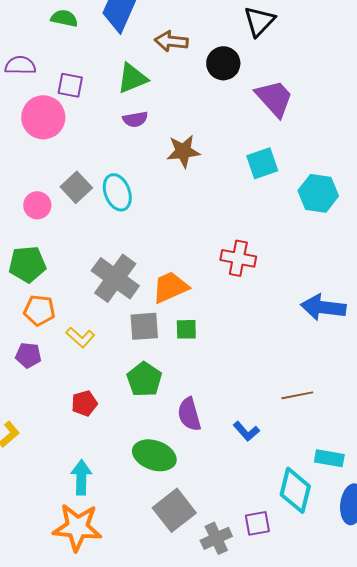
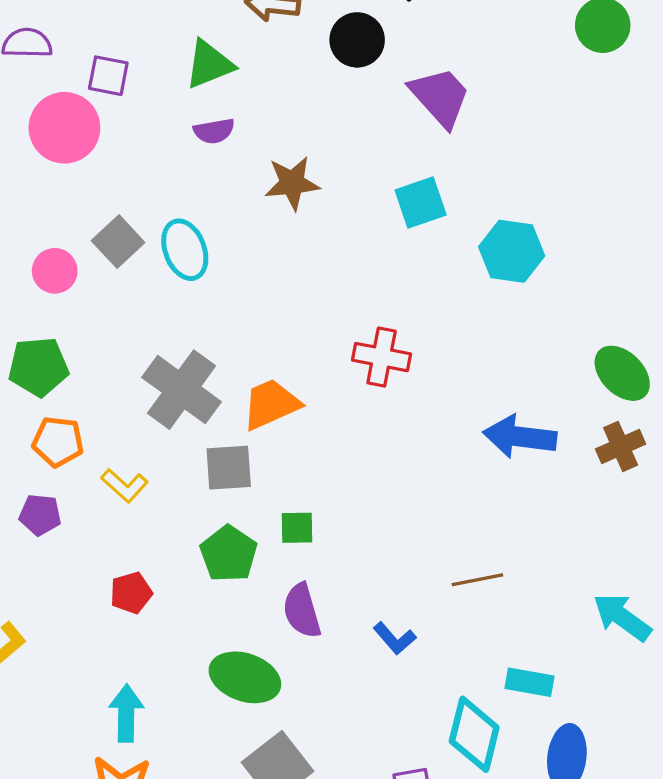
green square: (186, 329) -> (297, 528), moved

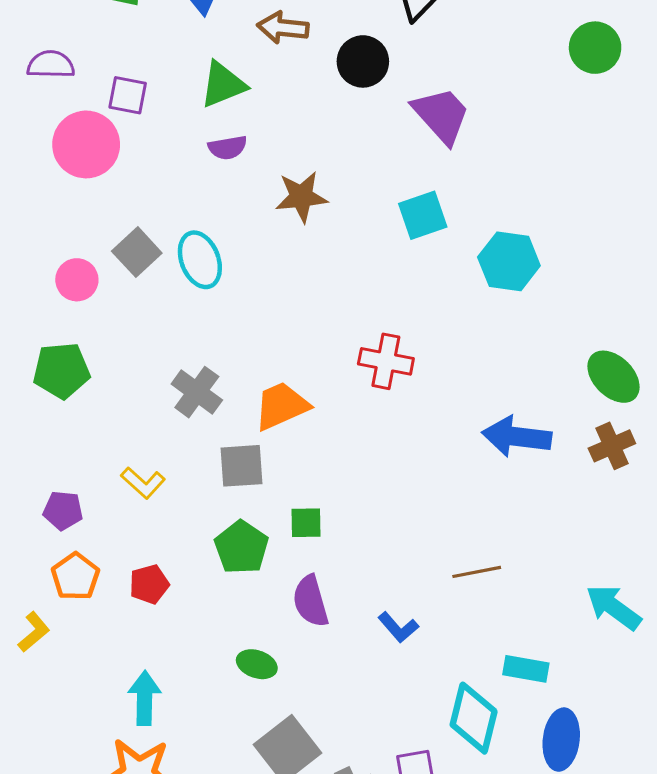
gray cross: (182, 390) -> (197, 392), size x0.7
orange pentagon: (58, 442) -> (75, 577), moved, turned 30
green ellipse: (245, 677) -> (257, 664), size x0.6

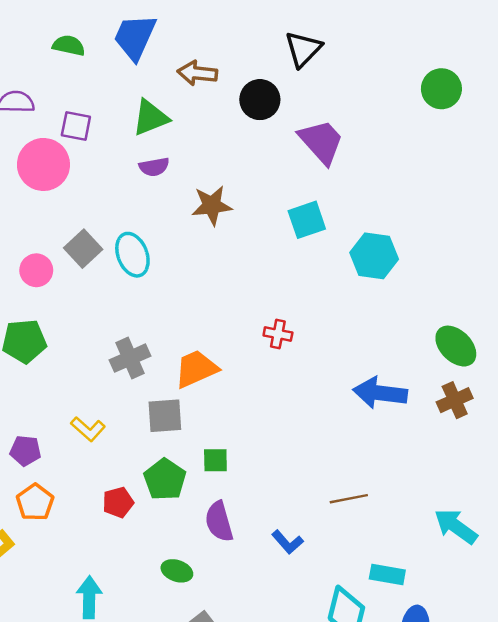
red cross: (386, 361) -> (278, 334), size x0.7
gray cross: (197, 392) -> (130, 358), turned 30
red pentagon: (149, 584) -> (118, 502), moved

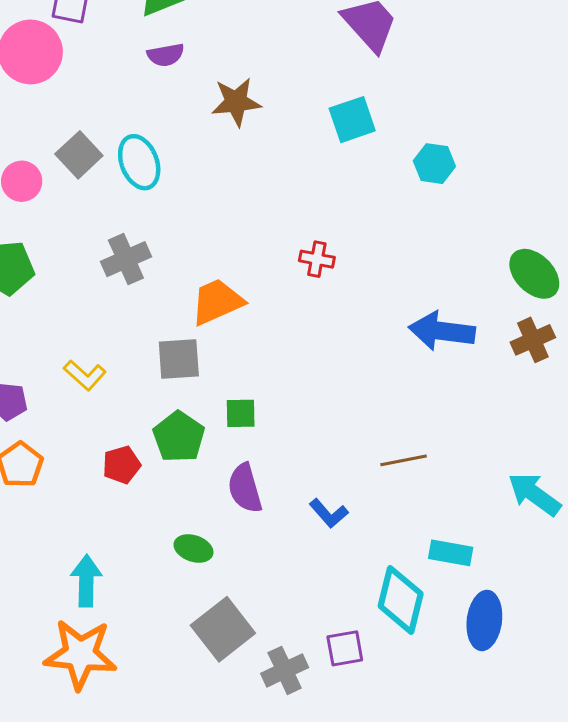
cyan hexagon: (374, 256) -> (434, 164), size x0.7
gray cross: (130, 358) -> (126, 259), moved

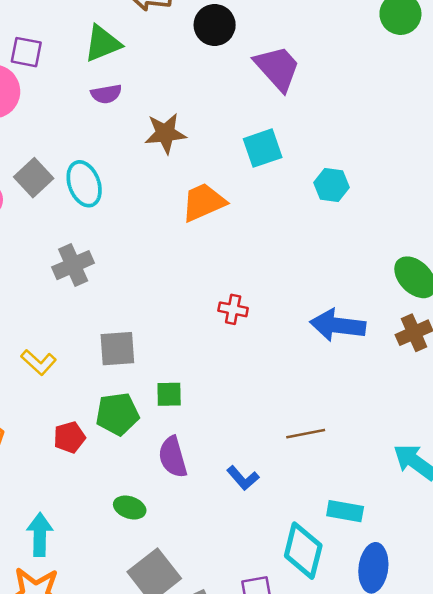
red cross: (317, 259) -> (233, 309), moved
orange trapezoid: (217, 302) -> (204, 202), moved
green pentagon: (179, 437) -> (117, 414), turned 30

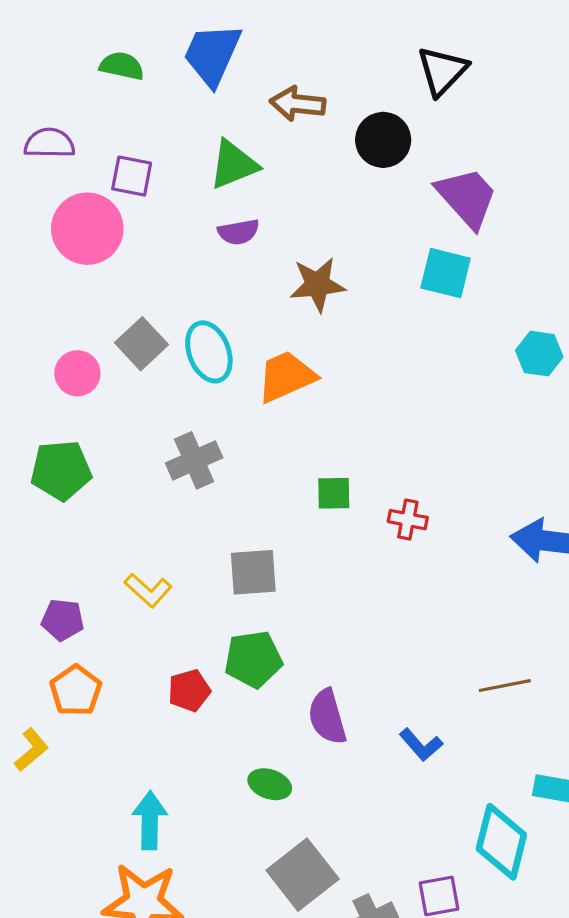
cyan square: (263, 148) -> (446, 273), moved, turned 33
orange trapezoid: (204, 202) -> (286, 377), moved
green square: (169, 394) -> (334, 493), moved

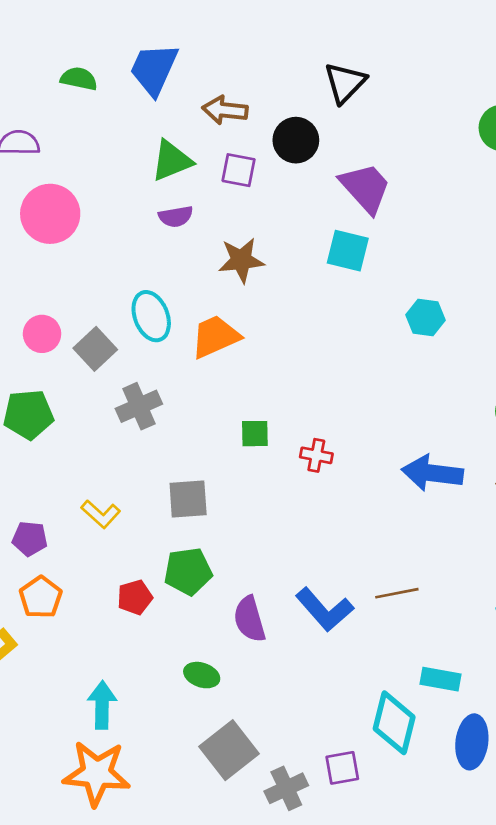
purple square: (132, 176) -> (239, 170), moved
gray square: (142, 344) -> (95, 349), moved
blue L-shape: (421, 745) -> (325, 610), moved, size x1.6

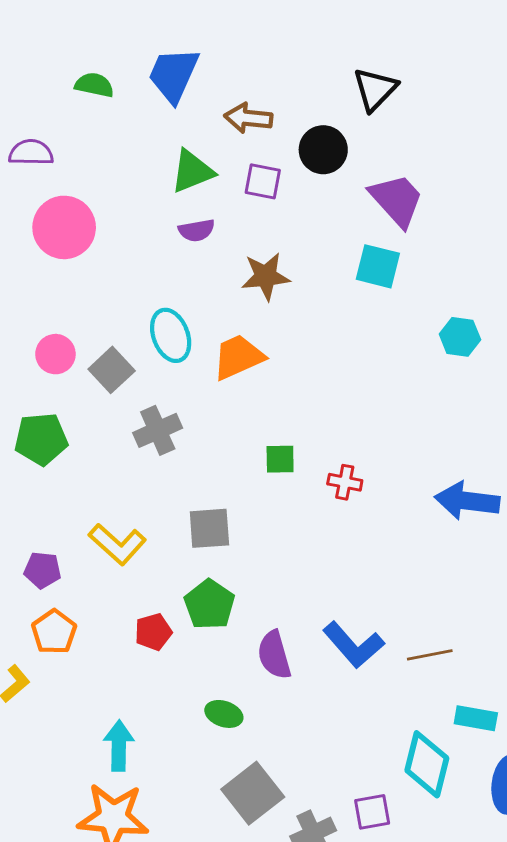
yellow L-shape: (101, 514) -> (117, 544), size x1.4
green pentagon: (188, 571) -> (209, 605), turned -30
brown line: (397, 593) -> (430, 655), moved

